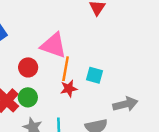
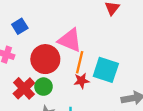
red circle: (28, 67) -> (45, 59), size x1.6
cyan square: (94, 75) -> (106, 70), size x1.6

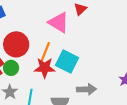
pink triangle: (70, 40) -> (59, 22), moved
red star: (81, 81) -> (45, 68), size x1.5

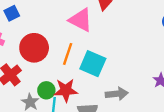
green circle: (11, 68) -> (46, 90), moved
red star: (45, 68) -> (66, 90), moved

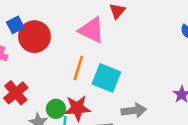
red circle: (34, 48) -> (34, 37), moved

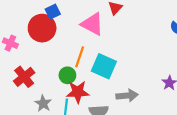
blue square: (15, 25) -> (53, 12), moved
green circle: (56, 109) -> (67, 75), moved

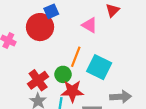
pink triangle: (92, 24) -> (89, 25), size x0.7
red cross: (24, 77) -> (38, 80), moved

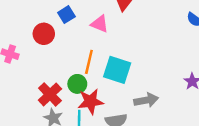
blue square: (51, 11) -> (66, 15), moved
red circle: (40, 27) -> (44, 34), size x0.7

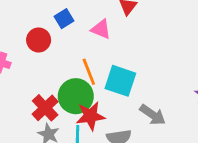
orange line: (89, 62) -> (89, 72), turned -35
green circle: (77, 84) -> (76, 96), size x1.6
gray arrow: (146, 100) -> (153, 115), turned 45

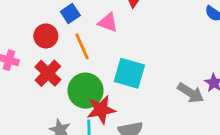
orange line: (89, 72) -> (82, 46), moved
red cross: (45, 108) -> (48, 73), moved
gray arrow: (153, 115) -> (191, 93), moved

